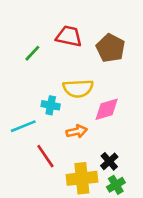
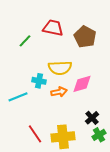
orange arrow: (77, 131) -> (59, 92), moved
red line: (45, 156) -> (35, 134), moved
black cross: (109, 161) -> (92, 118), moved
green cross: (116, 185) -> (99, 135), moved

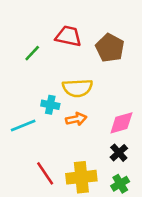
pink diamond: (82, 84) -> (121, 123), moved
green cross: (99, 135) -> (120, 184), moved

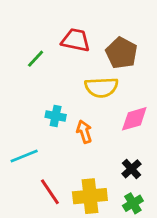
yellow semicircle: (77, 88) -> (101, 87), moved
orange arrow: (76, 119) -> (84, 132), turned -96
pink diamond: (121, 123) -> (134, 119), moved
cyan line: (23, 125) -> (24, 156), moved

